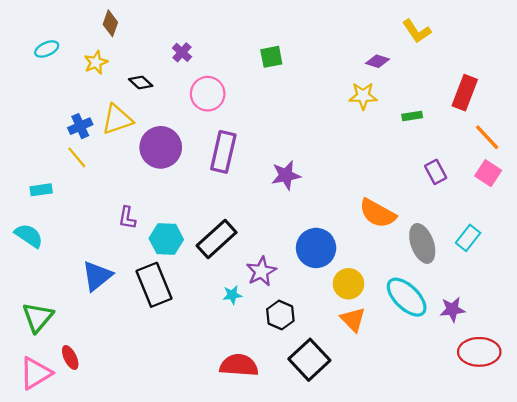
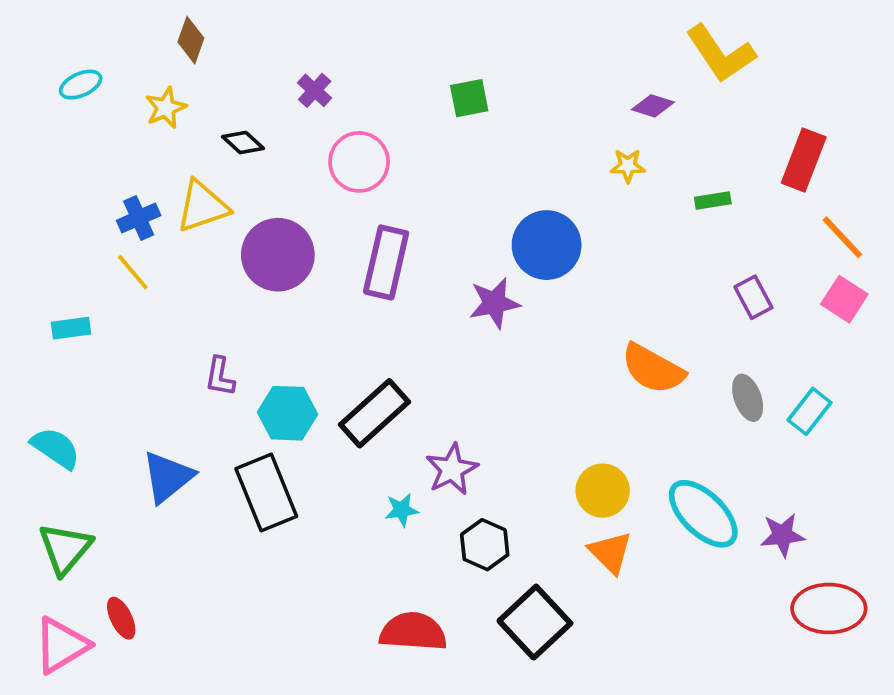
yellow L-shape: (417, 31) -> (721, 54), size x1.4
yellow star: (363, 96) -> (628, 166), size x0.7
cyan semicircle: (29, 236) -> (56, 448), moved
gray ellipse: (422, 243) -> (748, 398), moved, size x0.7
blue circle: (316, 248) -> (547, 245), moved

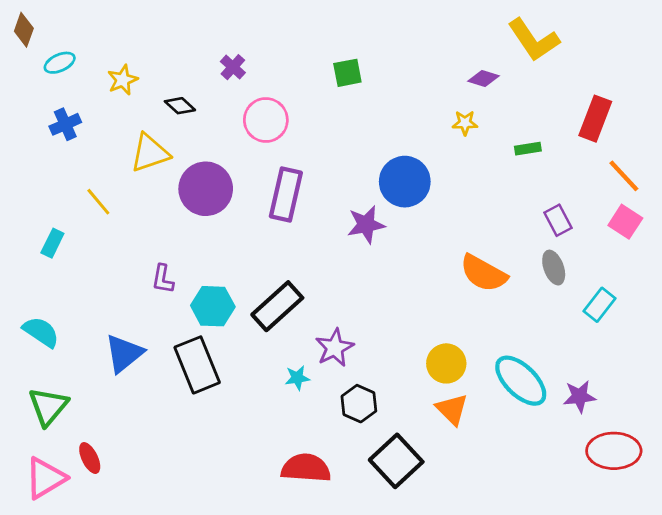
brown diamond: (191, 40) -> (24, 30), moved
blue cross: (139, 218) -> (65, 124), moved
cyan rectangle: (71, 328) -> (52, 243), turned -56
gray ellipse: (748, 398) -> (554, 268), moved

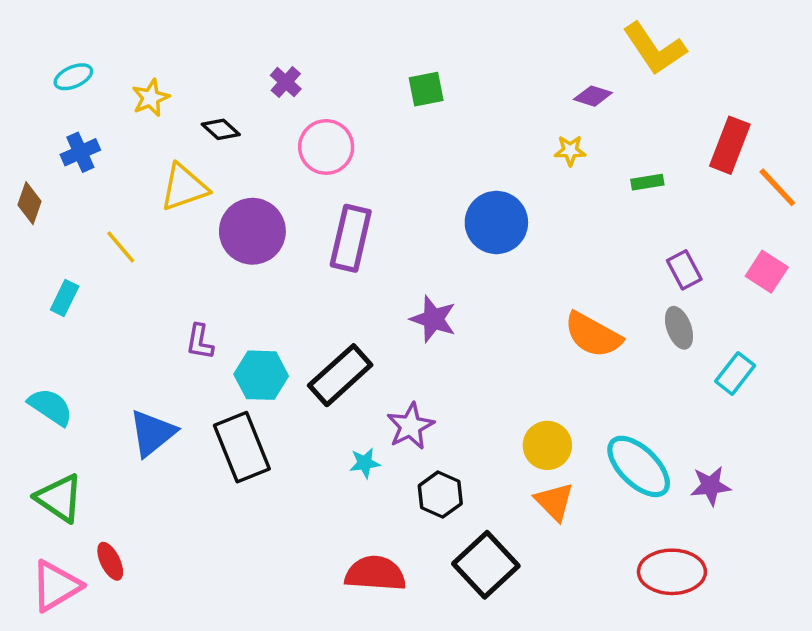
brown diamond: (24, 30) -> (29, 203), moved
orange line: (624, 176) -> (777, 187), moved
purple star: (366, 225) -> (433, 319), moved, turned 30
green triangle: (48, 406) -> (59, 498), turned -36
red ellipse: (614, 451) -> (672, 572), moved

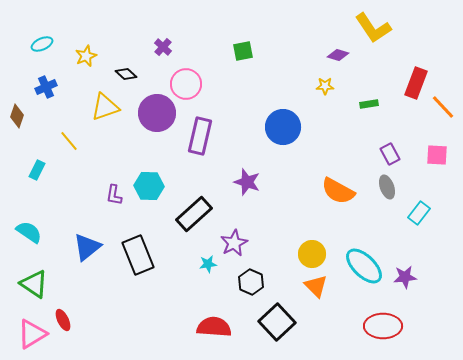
purple circle: (252, 231) -> (157, 113), moved
pink square: (767, 272) -> (437, 155), turned -30
cyan hexagon: (261, 375) -> (149, 186), moved

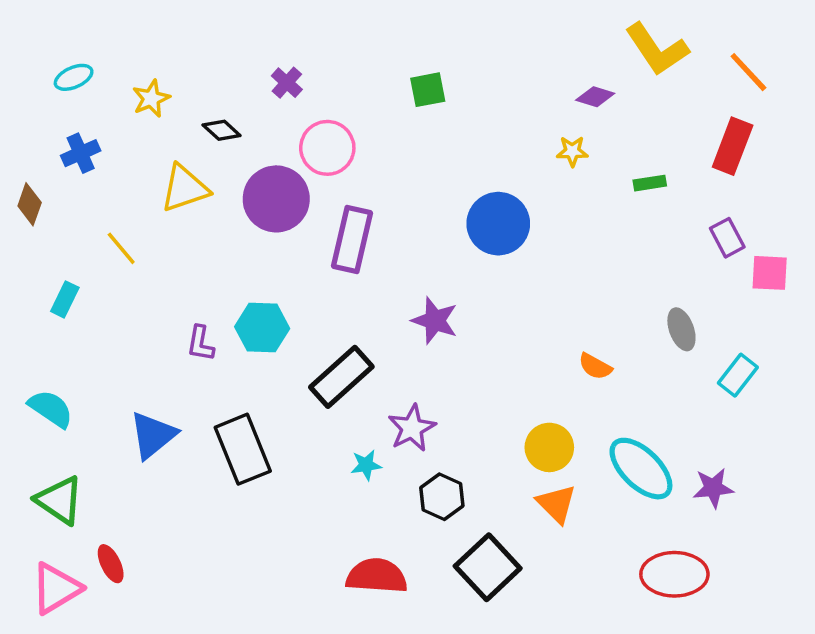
orange line: (443, 107) -> (748, 72), moved
purple rectangle: (390, 154) -> (727, 238), moved
orange semicircle: (338, 191) -> (595, 366), moved, size x0.6

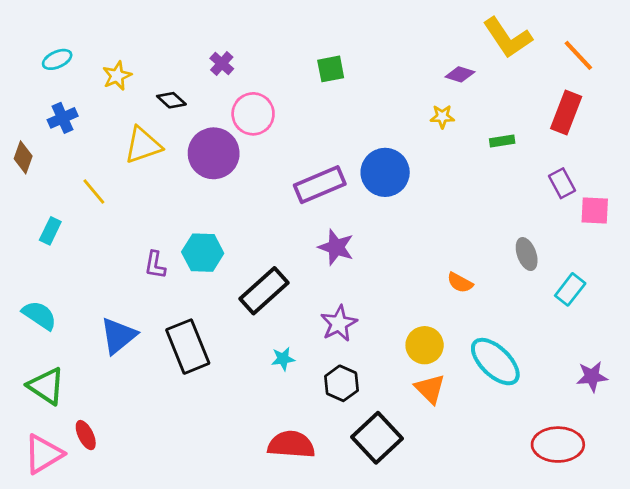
purple rectangle: (352, 239) -> (320, 185), moved, turned 54
purple star: (412, 428) -> (339, 323), moved
purple star: (713, 488) -> (592, 377), moved
red ellipse: (674, 574) -> (558, 445), moved

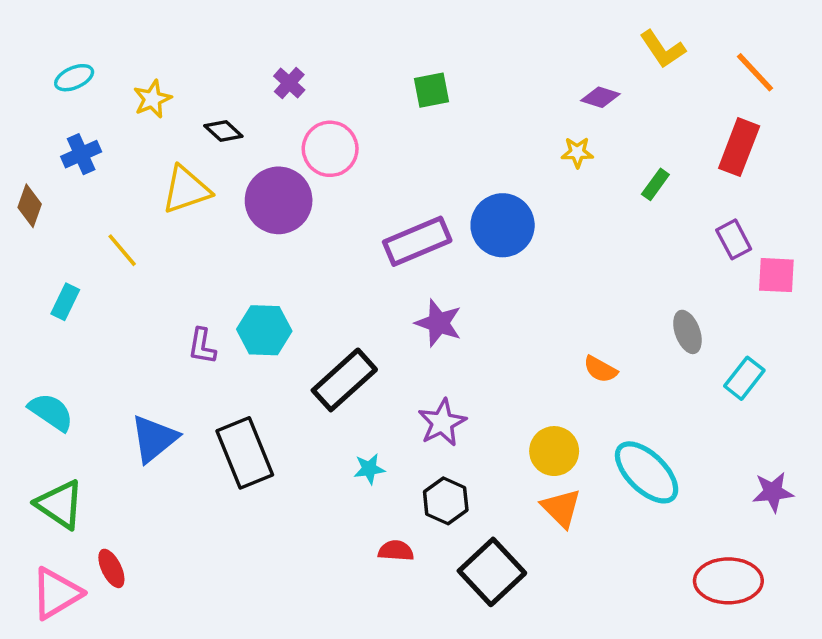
yellow L-shape: (508, 38) -> (663, 49), size x0.7
green rectangle: (502, 141) -> (655, 184), turned -45
red semicircle: (291, 445) -> (396, 551), moved, size x0.6

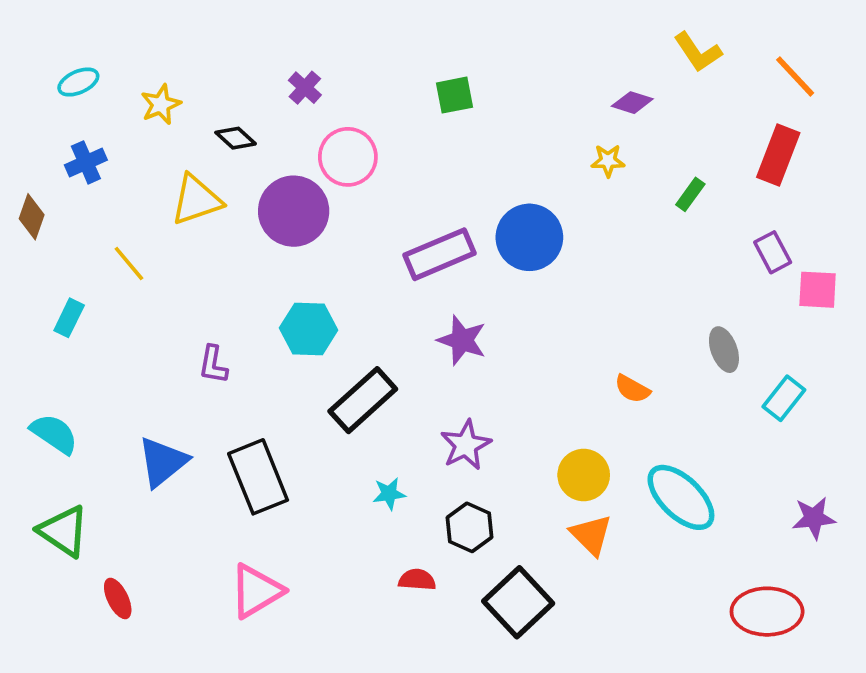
cyan hexagon: (264, 330) -> (309, 329), moved
pink triangle: (56, 593) -> (256, 591), moved

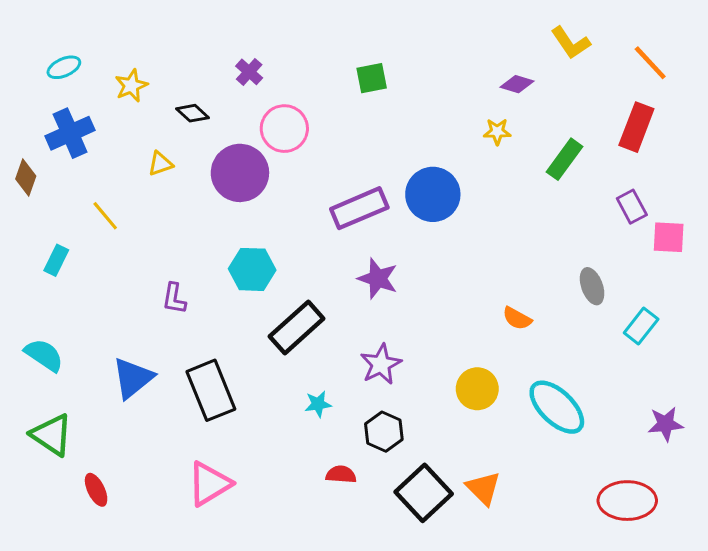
blue cross: (86, 162) -> (70, 133), size x1.4
green rectangle: (690, 194) -> (564, 159), size x1.5
yellow triangle: (196, 200) -> (160, 164), size x0.6
orange triangle: (591, 535) -> (483, 488), moved

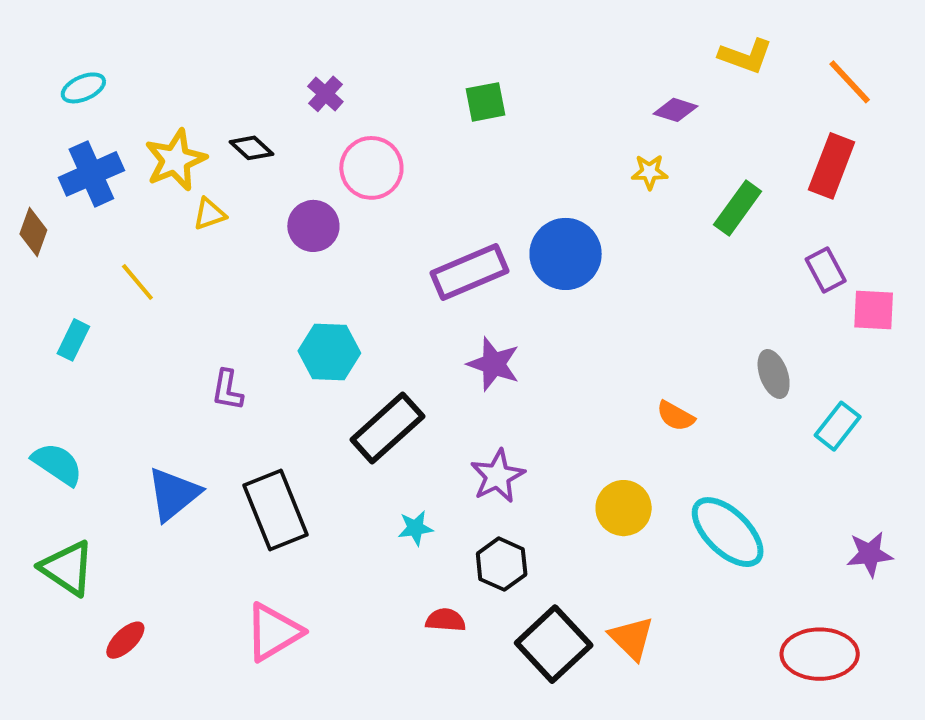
yellow L-shape: (571, 43) -> (746, 56), turned -36
yellow star: (131, 86) -> (175, 160), moved, size x1.4
purple circle: (240, 173) -> (313, 226), size x0.7
red ellipse: (96, 490) -> (125, 640), turned 72

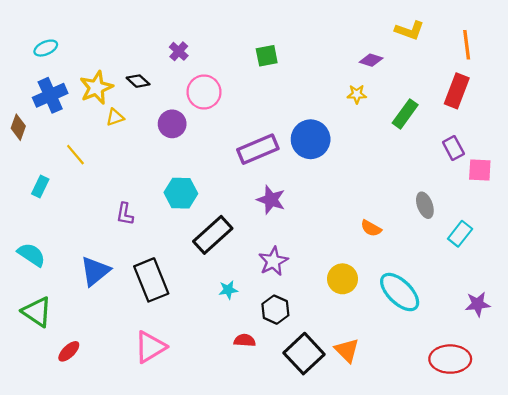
orange line: (850, 82) -> (467, 45), turned 36

